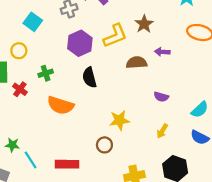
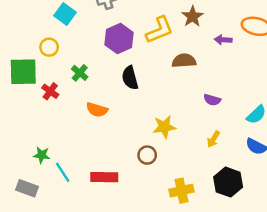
purple arrow: (162, 52) -> (223, 40), moved
green cross: (46, 73) -> (80, 73), turned -32
orange semicircle: (61, 105) -> (97, 110), size x0.7

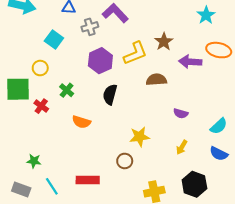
purple arrow: (223, 40) -> (190, 62), size x1.5
black semicircle: (130, 78) -> (110, 94), turned 30
cyan line: (63, 172) -> (52, 186), moved

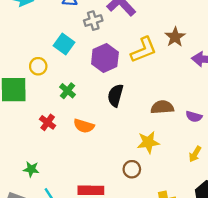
cyan square: (54, 40) -> (64, 44), moved
brown semicircle: (156, 80) -> (162, 107), moved
red cross: (41, 106) -> (48, 122), moved

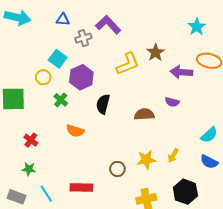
purple hexagon: (105, 58) -> (81, 77), moved
yellow circle: (38, 66) -> (43, 77), moved
purple semicircle: (194, 117) -> (172, 102), moved
red cross: (48, 122) -> (31, 140), moved
yellow star: (148, 142) -> (146, 160), moved

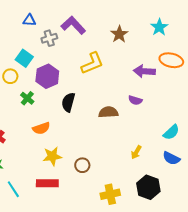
brown star: (156, 53) -> (119, 34), moved
orange semicircle: (75, 131) -> (41, 128), turned -36
yellow star: (146, 160) -> (52, 156), moved

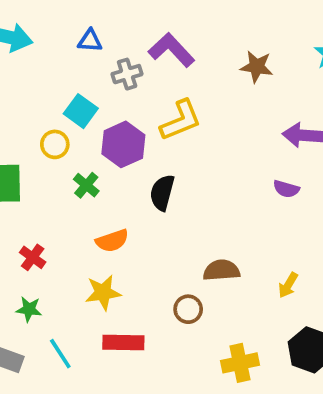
brown star: (119, 34) -> (257, 67), turned -30
yellow L-shape: (92, 63) -> (181, 120), moved
brown semicircle: (108, 112) -> (221, 270), moved
yellow star: (52, 156) -> (103, 293), moved

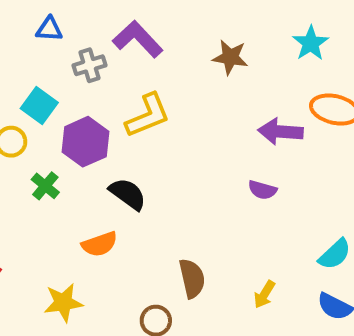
black semicircle: (162, 193) -> (128, 194), turned 111
orange semicircle: (112, 241) -> (100, 244), moved
brown semicircle: (221, 270) -> (192, 278), turned 81

